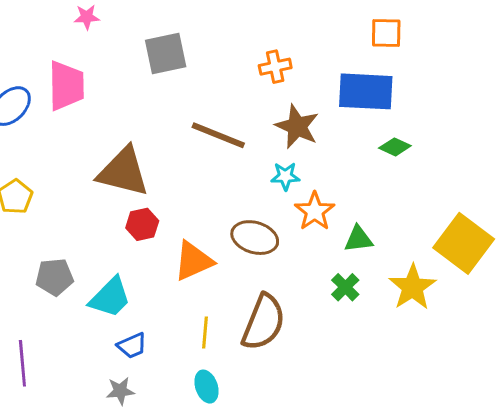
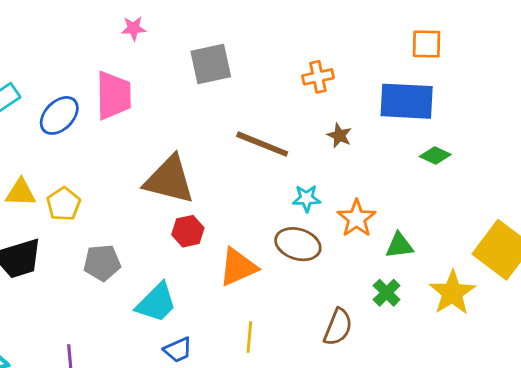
brown star: (297, 127) -> (339, 135), size x0.6
cyan star: (285, 176) -> (307, 198), moved
gray pentagon: (55, 277) -> (102, 263), moved
brown semicircle: (263, 322) -> (338, 327), moved, size x0.7

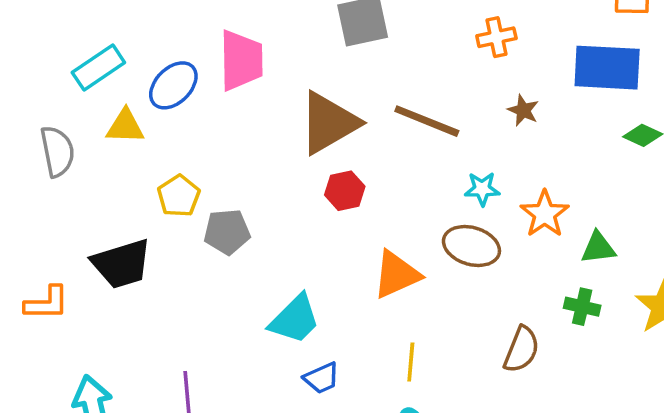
brown triangle: (169, 180) -> (329, 123), moved, turned -44
yellow triangle: (21, 193) -> (125, 126), moved
red hexagon: (188, 231) -> (345, 191), moved
gray pentagon: (102, 263) -> (227, 232), moved
green cross: (387, 293) -> (582, 307), turned -32

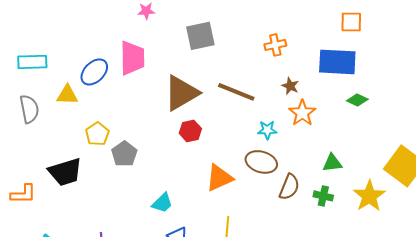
cyan rectangle: (98, 68) -> (32, 62), moved, turned 32
orange star: (545, 214) -> (302, 113), moved
gray pentagon: (227, 232) -> (124, 154), turned -30
cyan trapezoid: (295, 319) -> (162, 203), size x0.7
brown semicircle: (521, 350) -> (289, 187), moved

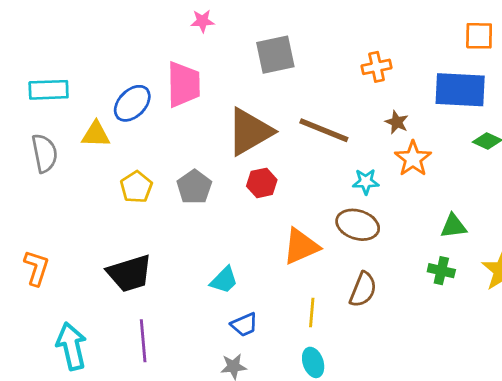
gray pentagon: (124, 154) -> (194, 187), moved
black trapezoid: (65, 172) -> (130, 273), moved
brown semicircle: (289, 187) -> (363, 290), moved
orange L-shape: (23, 194) -> (36, 268), turned -72

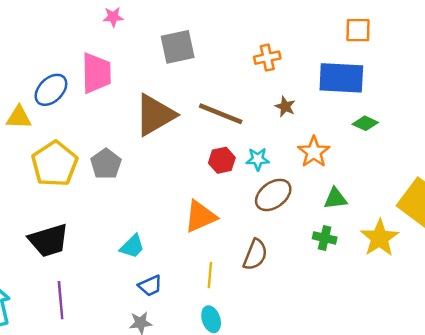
orange star: (413, 159) -> (314, 152), moved
red hexagon: (262, 183) -> (222, 160), moved
yellow pentagon: (136, 187) -> (55, 164), size x1.6
brown ellipse: (358, 225) -> (273, 195), moved, turned -54

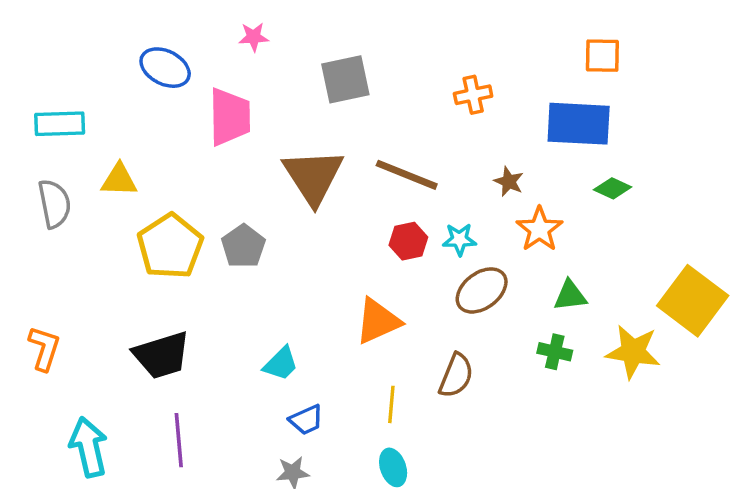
blue ellipse: (51, 90) -> (165, 68), moved, turned 72
brown star: (285, 107) -> (509, 182), moved
brown triangle: (155, 115) -> (313, 176), turned -33
yellow star: (380, 238) -> (633, 352), turned -30

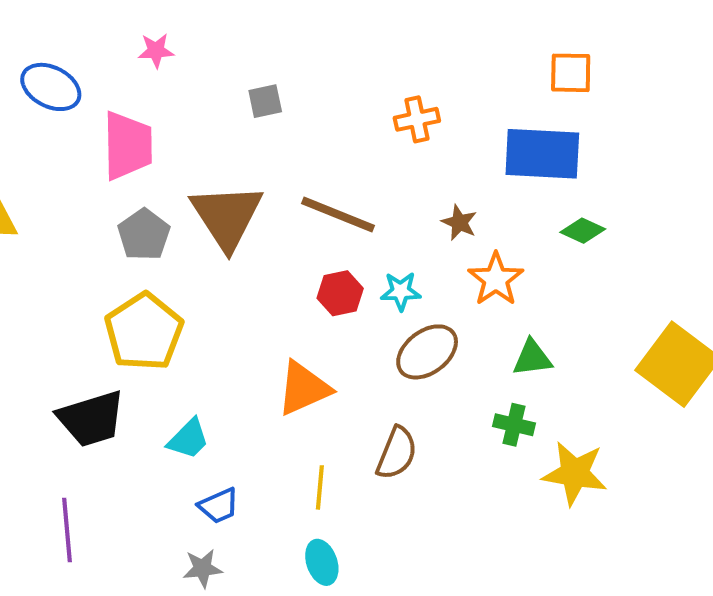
gray square: (345, 79) -> (265, 101), size x0.6
yellow pentagon: (170, 246) -> (144, 332), moved
gray pentagon: (243, 246) -> (144, 235), moved
yellow star: (633, 352) -> (575, 473), moved
black trapezoid: (162, 355) -> (91, 419), moved

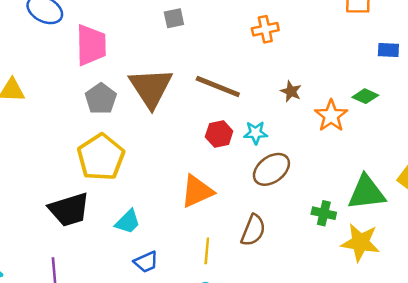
blue rectangle: (542, 154) -> (388, 50), moved, size x0.5
orange star: (496, 279) -> (331, 116), moved
green triangle: (532, 358) -> (366, 193), moved, size x1.6

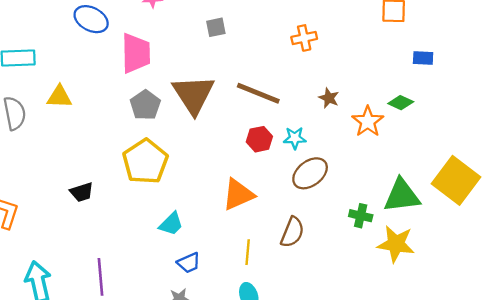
black trapezoid: (69, 210) -> (82, 192), moved, size x0.6

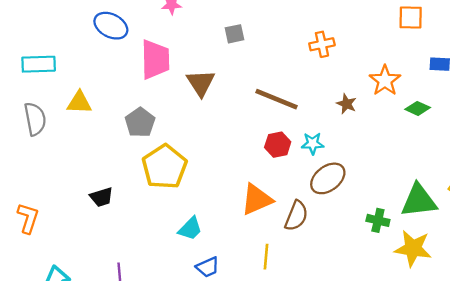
brown triangle: (194, 94) -> (201, 83), moved, size x0.7
gray pentagon: (145, 105) -> (140, 122), moved
orange star: (368, 122) -> (385, 80), moved
brown semicircle: (292, 232) -> (296, 216), moved

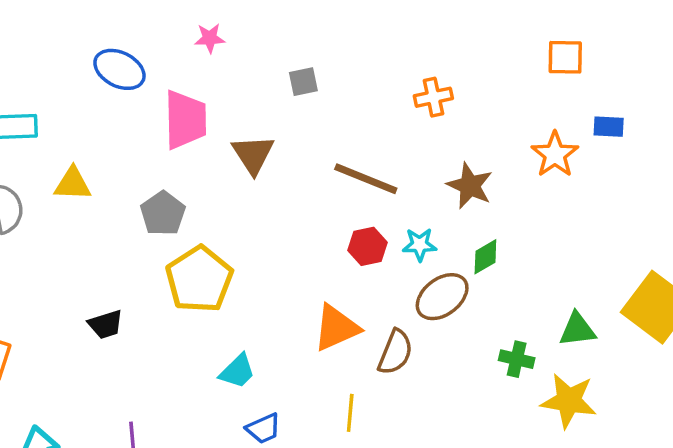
orange star: (385, 80) -> (555, 154), moved
brown star: (346, 104) -> (470, 186), size x1.5
green diamond: (418, 108) -> (485, 257), moved, turned -55
green triangle: (419, 201) -> (577, 330), size x0.7

